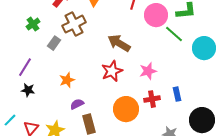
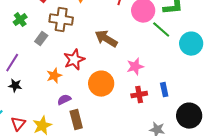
brown cross: (74, 24) -> (61, 20), turned 35
red star: (112, 71) -> (74, 60), moved
orange circle: (126, 109) -> (101, 84), moved

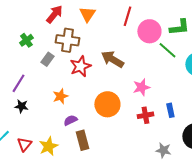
red star: (74, 60) -> (80, 66), moved

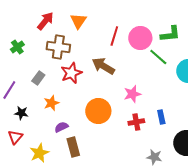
red line: (127, 16) -> (114, 36), moved
gray rectangle: (47, 59) -> (38, 78), moved
black star: (21, 106) -> (21, 113), moved
red triangle: (24, 144) -> (15, 137), moved

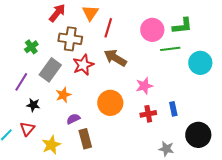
red line: (114, 36) -> (108, 28), moved
green cross: (17, 47) -> (31, 47), moved
green line: (158, 57) -> (170, 49), turned -48
gray rectangle: (38, 78) -> (50, 70), size x1.6

